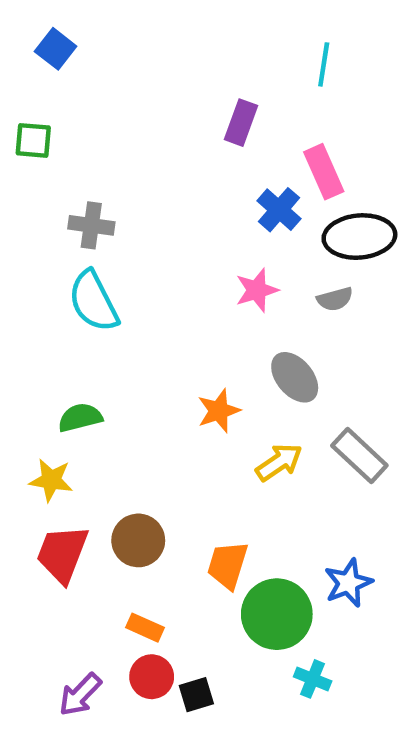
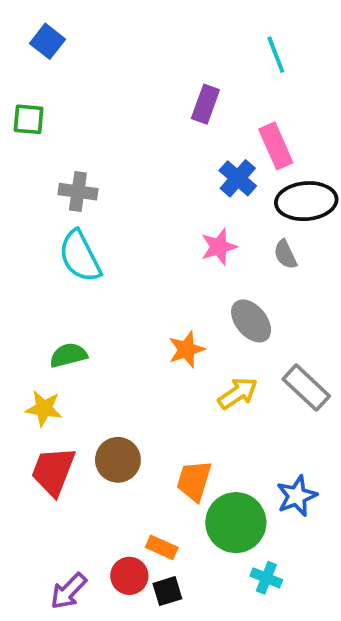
cyan line: (324, 64) -> (276, 55), turned -30
gray semicircle: (335, 299) -> (285, 254), turned 80
orange rectangle: (145, 628) -> (162, 547), moved

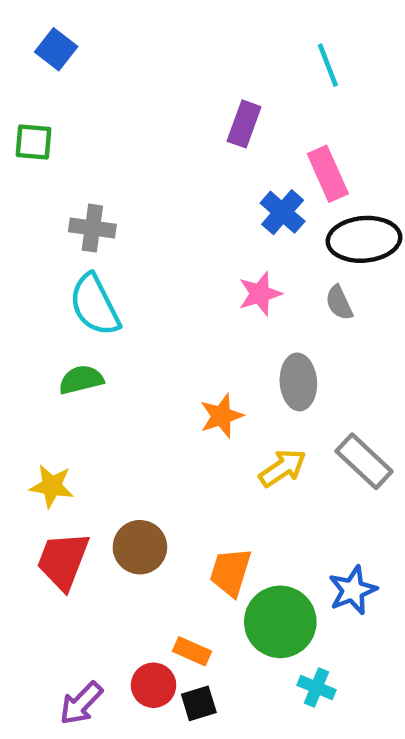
gray ellipse: (251, 321) -> (298, 382), turned 36
green semicircle: (68, 355) -> (81, 380), moved

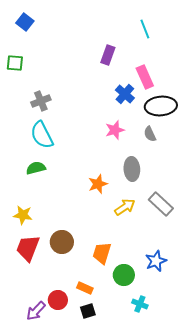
gray cross: (92, 228) -> (41, 101), turned -30
green circle: (280, 622) -> (124, 275), size x0.7
red circle: (154, 685) -> (58, 300), moved

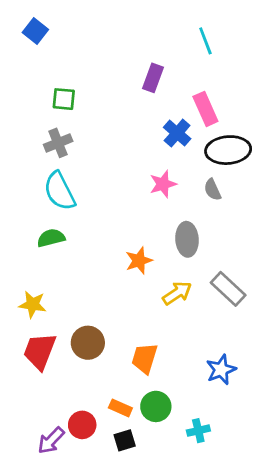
green square: (15, 63) -> (64, 99), moved
green circle: (124, 275) -> (156, 406), moved
cyan cross: (140, 304) -> (198, 431), turned -35

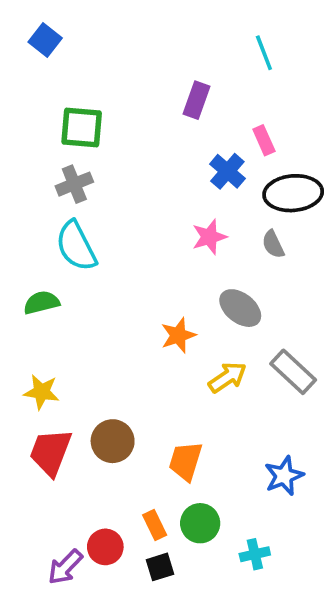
green square: (64, 99) -> (82, 128), size x1.4
pink rectangle: (205, 109) -> (264, 140), size x0.7
green semicircle: (51, 238) -> (41, 303), moved
gray ellipse: (187, 239) -> (240, 308), turned -48
orange rectangle: (120, 408) -> (155, 525), turned 40

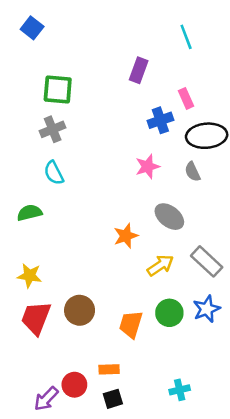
blue cross: (227, 171) -> (160, 120), turned 30
cyan semicircle: (76, 246) -> (54, 173), size x0.7
blue star: (284, 476) -> (207, 309), moved
green circle: (200, 523) -> (169, 313), moved
orange rectangle: (155, 525) -> (109, 369), turned -66

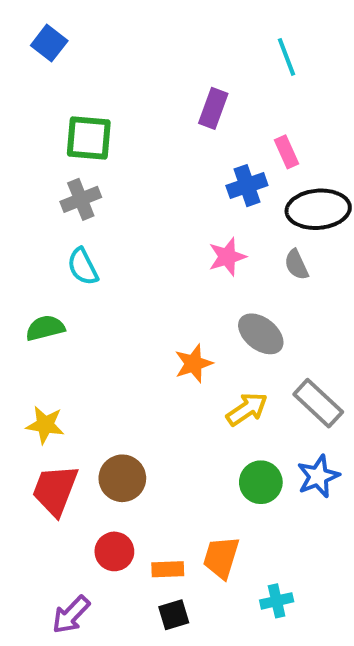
orange trapezoid: (131, 324) -> (221, 557), moved
red circle: (74, 385) -> (114, 551), moved

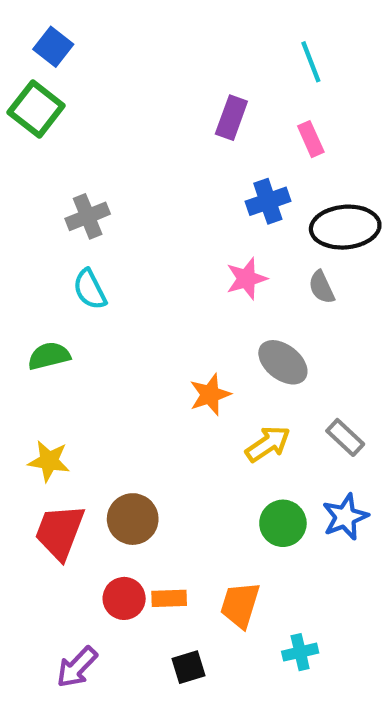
green square: (89, 138) -> (36, 109), moved, turned 33
pink rectangle: (287, 152) -> (311, 139), moved
gray rectangle: (318, 403) -> (345, 437), size x0.7
orange rectangle: (168, 569) -> (169, 598), moved

